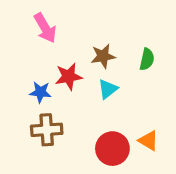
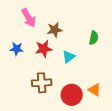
brown star: (103, 56) -> (55, 30), moved
blue star: (40, 92) -> (17, 49), moved
brown cross: (47, 130) -> (42, 83), moved

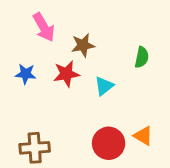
brown cross: (42, 83) -> (35, 148), moved

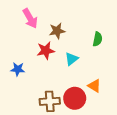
blue star: (26, 74) -> (18, 69), moved
orange triangle: (143, 136) -> (94, 86), moved
brown cross: (35, 148) -> (50, 101), moved

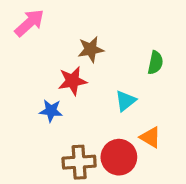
pink arrow: (30, 18) -> (29, 23), moved, turned -102
cyan triangle: (72, 59) -> (126, 101), moved
blue star: (18, 69) -> (51, 111), moved

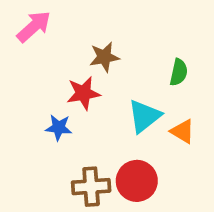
cyan triangle: (126, 101) -> (144, 116), size x1.4
orange triangle: (150, 137) -> (182, 131), moved

